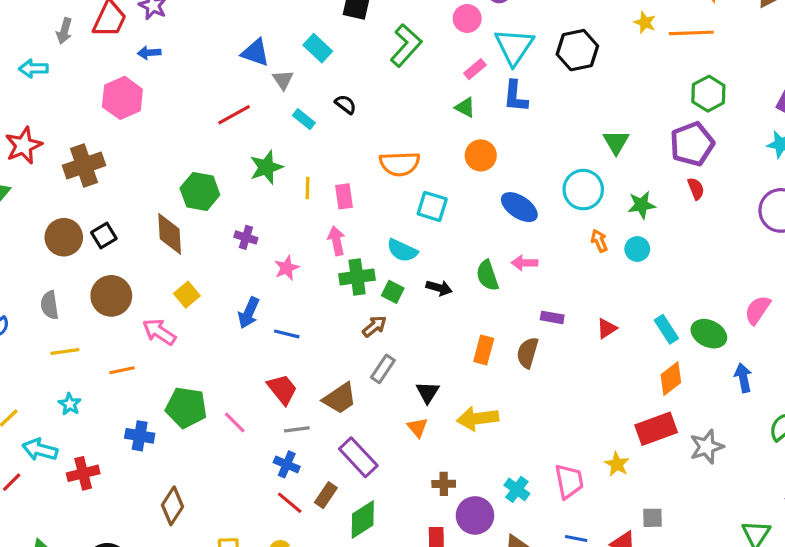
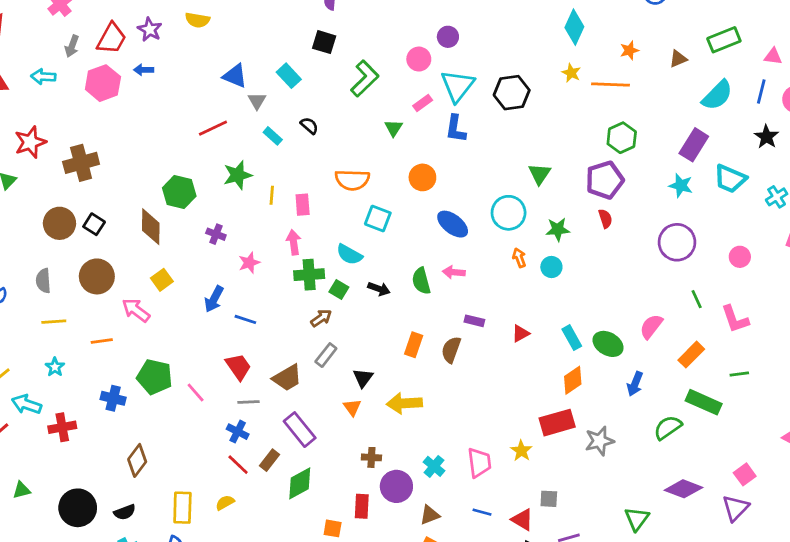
pink hexagon: (122, 98) -> (103, 83), moved
green triangle: (465, 107) -> (394, 128), moved, turned 30
black square: (104, 236) -> (94, 224), turned -30
blue arrow: (743, 378) -> (635, 384), turned -150

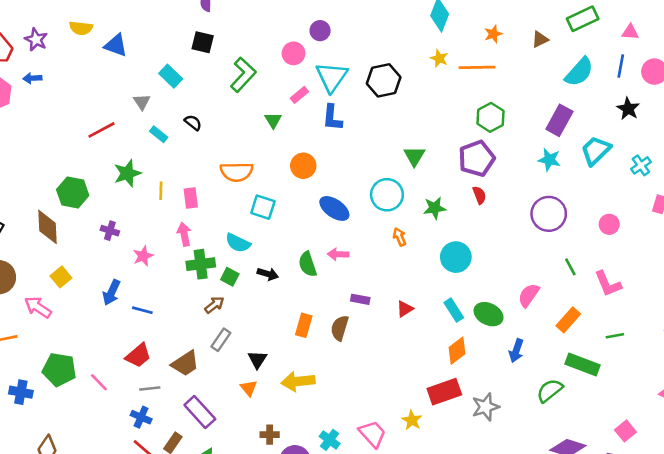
blue triangle: (235, 76) -> (116, 45), moved
cyan trapezoid: (730, 179) -> (596, 151), turned 116
cyan circle: (551, 267) -> (456, 257), moved, size x1.5
red trapezoid: (238, 367) -> (138, 355), turned 88
pink trapezoid: (479, 463) -> (372, 434), turned -32

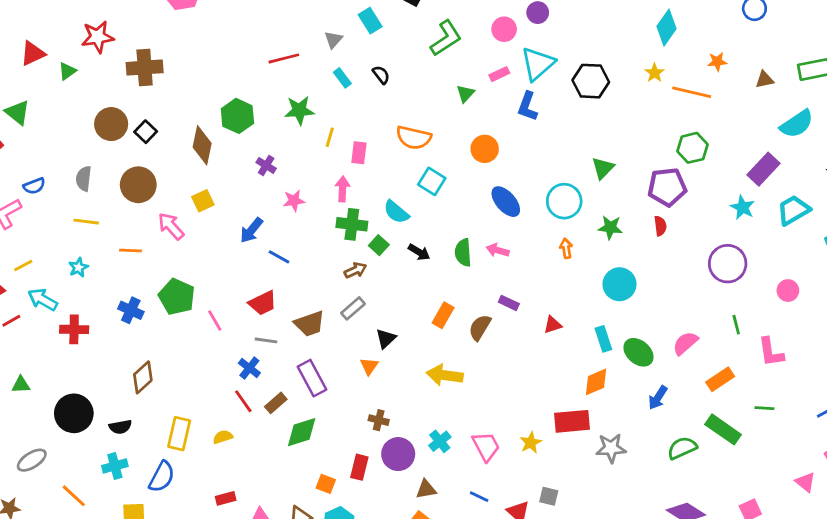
yellow arrow: (298, 381) -> (445, 375), moved

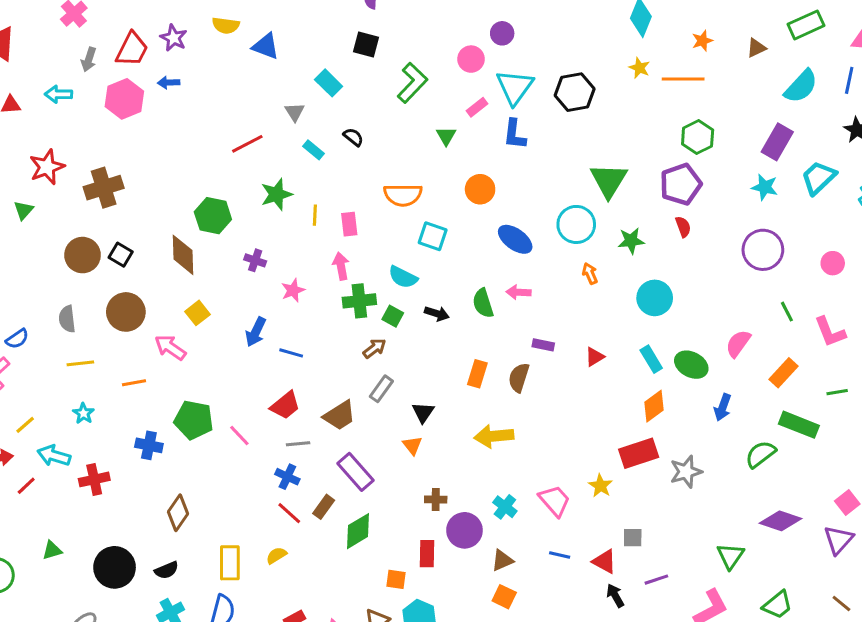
green triangle: (603, 168) -> (609, 180), size x1.5

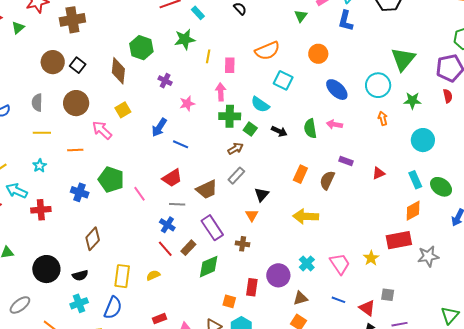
cyan rectangle: (313, 150) -> (198, 13), moved
orange semicircle: (403, 195) -> (267, 51), turned -30
brown cross: (436, 500) -> (243, 244), moved

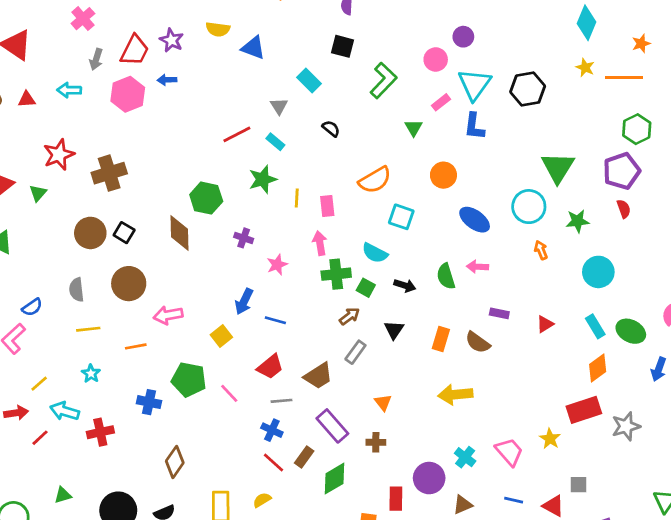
yellow square: (123, 110) -> (221, 336), moved
pink arrow: (102, 130) -> (168, 315), turned -45
brown semicircle: (327, 180) -> (478, 342), turned -72
black triangle: (262, 195) -> (394, 330), moved

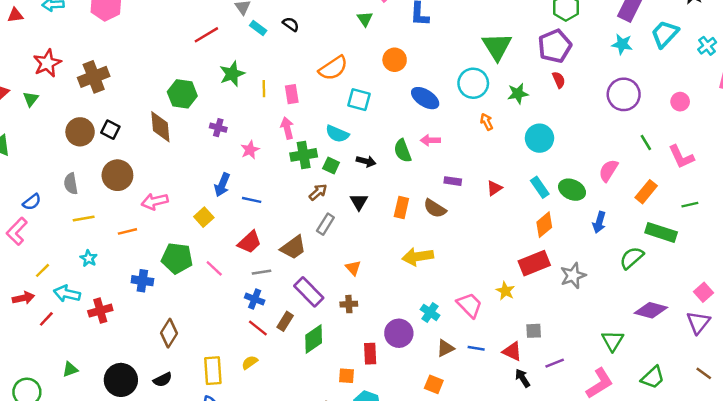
cyan rectangle: (275, 142) -> (258, 28), moved
brown triangle: (463, 505) -> (445, 348), moved

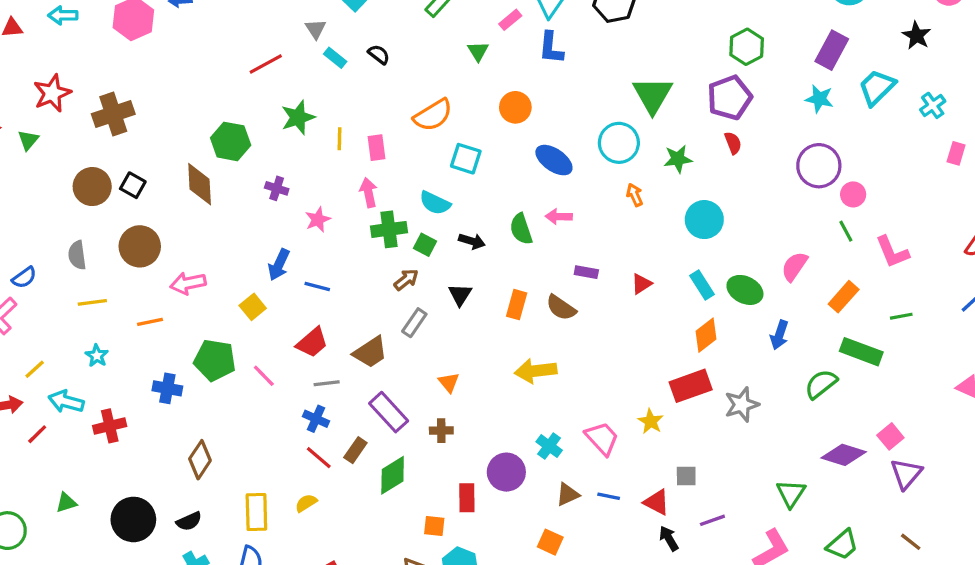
pink circle: (680, 102) -> (853, 194), moved
pink square: (703, 292) -> (890, 436), moved

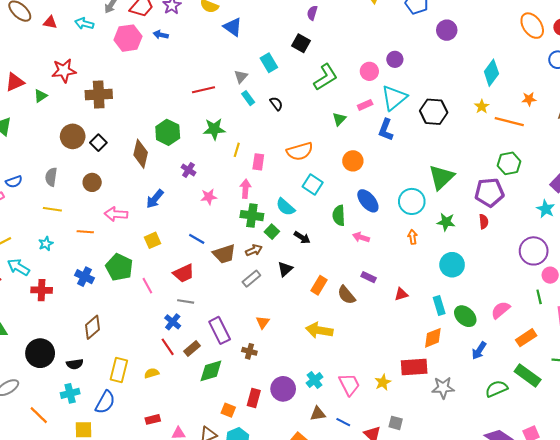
green semicircle: (521, 229) -> (339, 215), moved
brown circle: (140, 246) -> (92, 182), size x0.7
blue arrow: (279, 265) -> (155, 199), moved
brown trapezoid: (370, 352) -> (224, 254), moved

